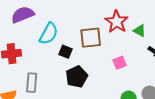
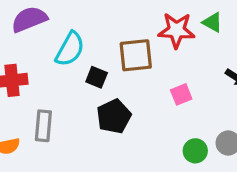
red star: (117, 22) -> (176, 30), turned -30
green triangle: (140, 31) -> (212, 22), moved

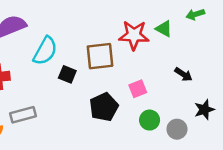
black pentagon: (114, 116) -> (104, 107), moved
gray rectangle: (43, 126) -> (23, 115), turned 70
green circle: (195, 151) -> (150, 120), moved

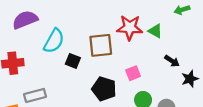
green triangle: (164, 29) -> (155, 31), moved
black pentagon: (104, 107) -> (104, 89), turned -30
black star: (204, 110) -> (190, 79), moved

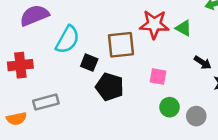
pink square: (133, 73) -> (158, 77), turned 32
black pentagon: (104, 89) -> (110, 87), moved

